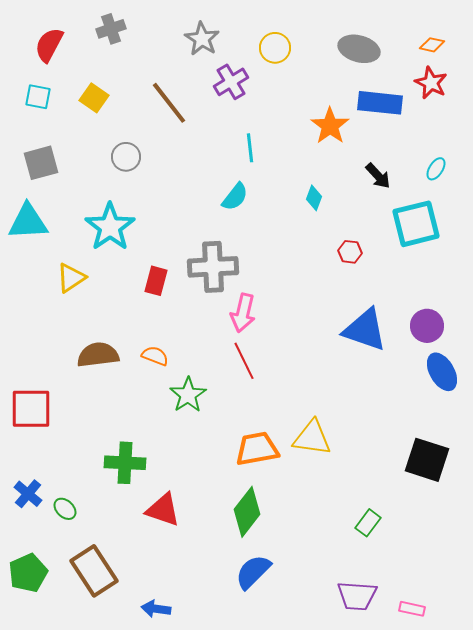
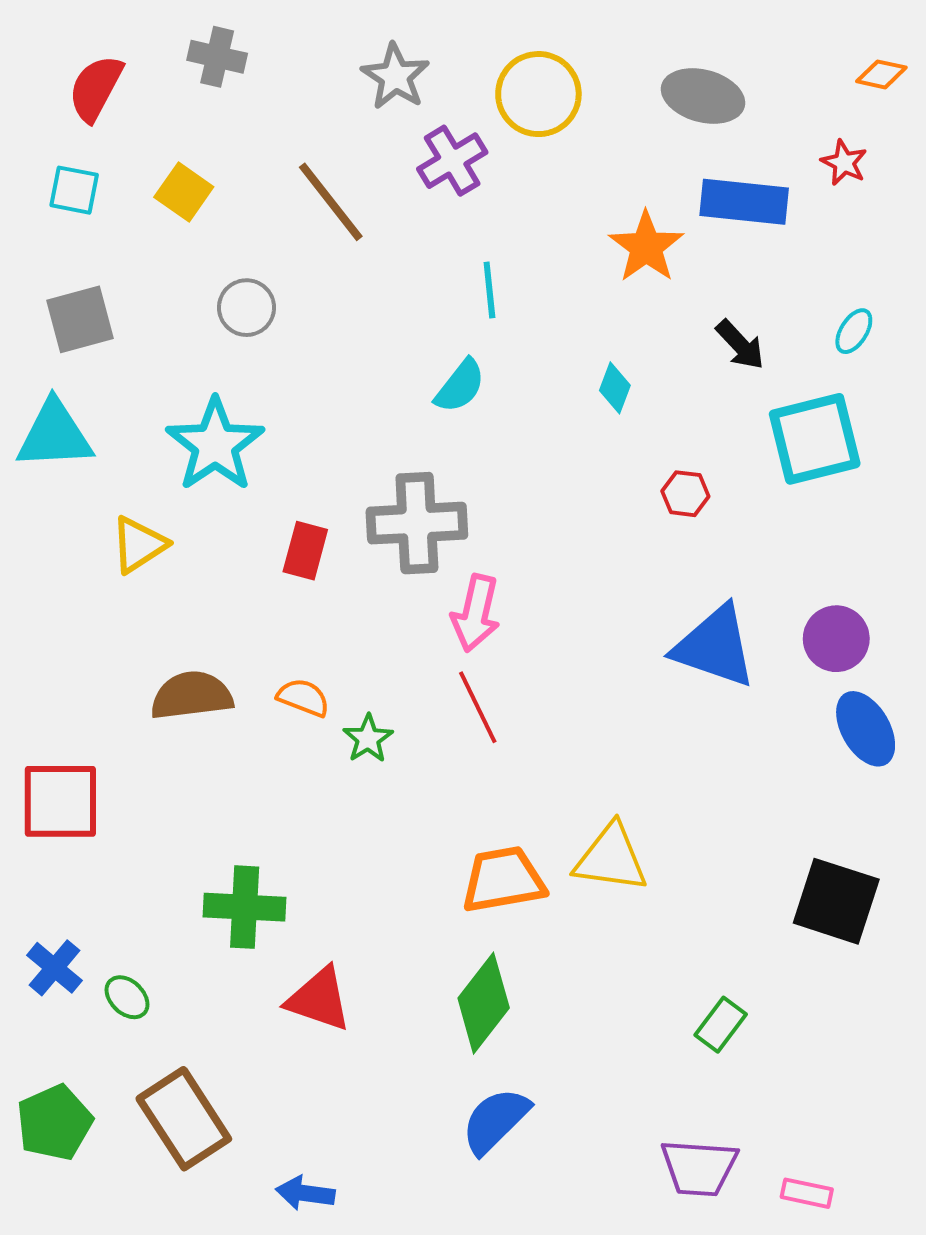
gray cross: (111, 29) -> (217, 57), turned 32
orange diamond: (432, 45) -> (881, 74), moved
yellow circle: (275, 48) -> (538, 94), size x1.4
red star: (431, 83) -> (844, 163), size x0.7
green star: (188, 395) -> (368, 739), moved, size x0.7

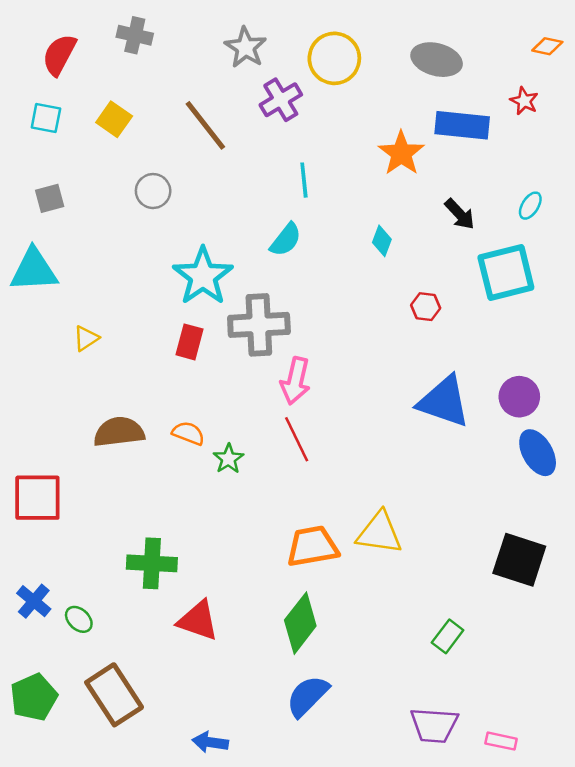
gray square: (80, 319) -> (50, 198), size x0.7
cyan star: (215, 445) -> (203, 276), moved
yellow triangle: (139, 545) -> (86, 338), size x0.7
blue arrow: (305, 1193) -> (210, 742), moved

